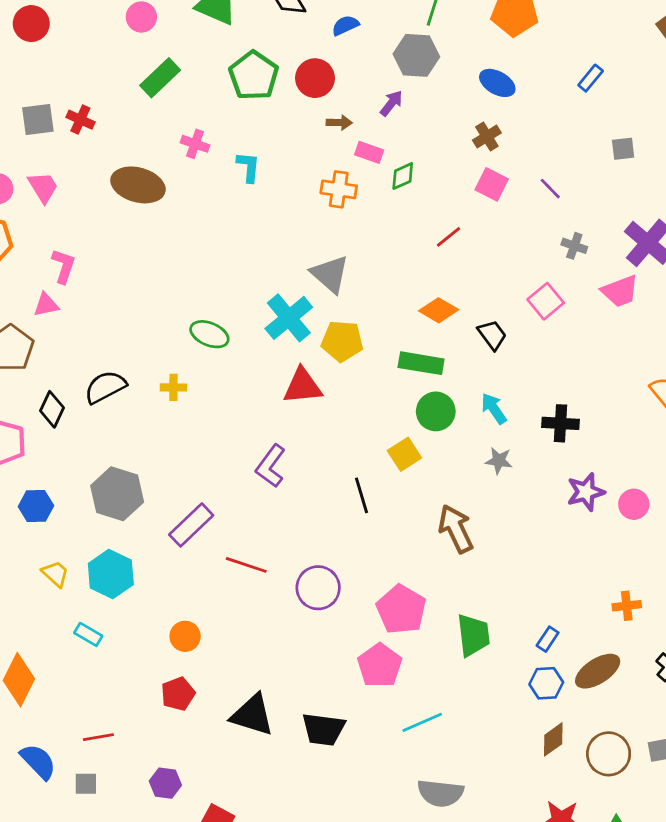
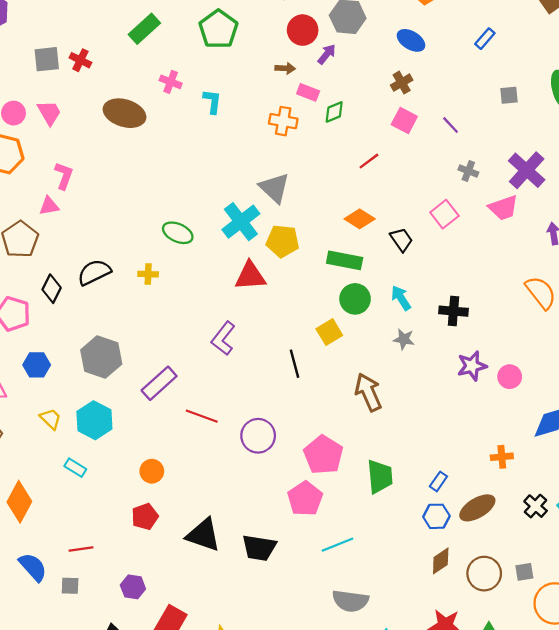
red circle: (315, 78) -> (303, 30), moved

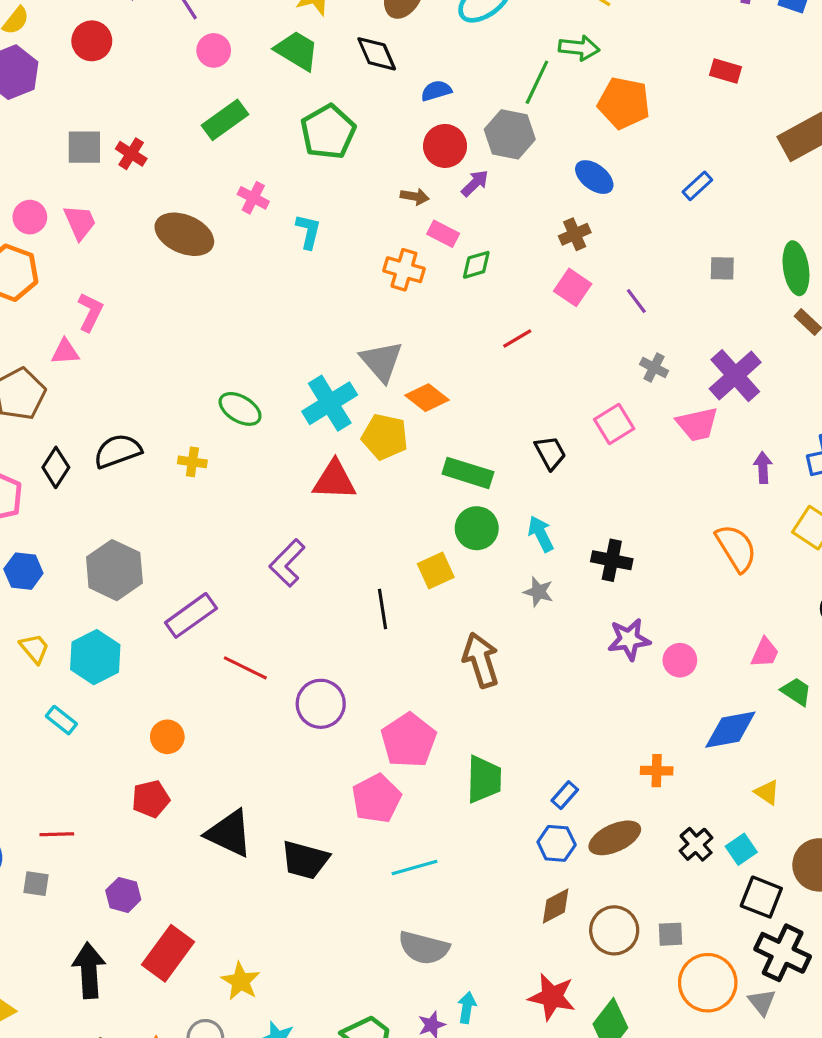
orange diamond: (360, 219) -> (427, 398), moved

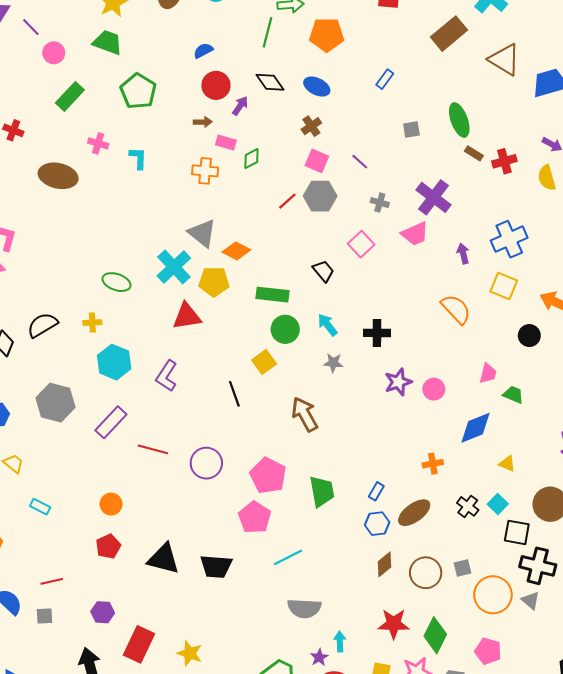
black diamond: (377, 54) -> (270, 82), moved
gray hexagon: (510, 134) -> (320, 196), moved
cyan hexagon: (95, 657) -> (114, 362), moved

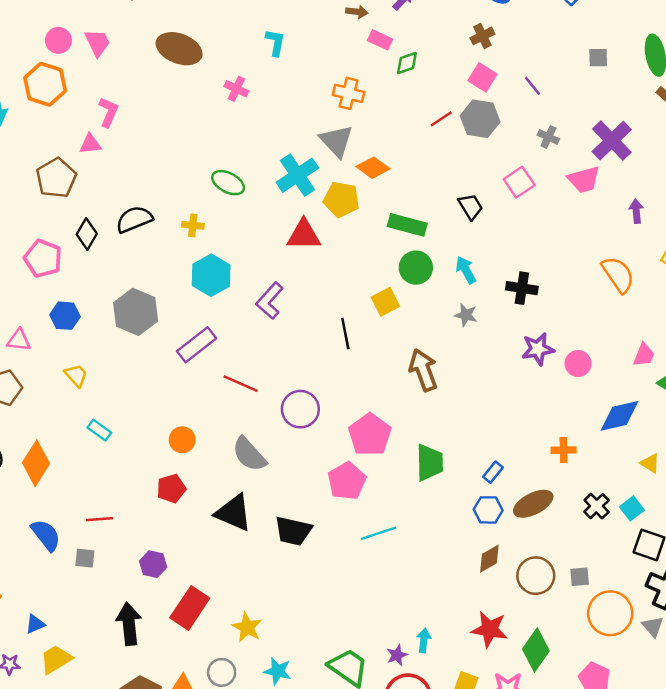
pink cross: (98, 143) -> (236, 89), moved
orange cross: (205, 171) -> (349, 93), moved
gray semicircle: (304, 608) -> (249, 454), moved, turned 36

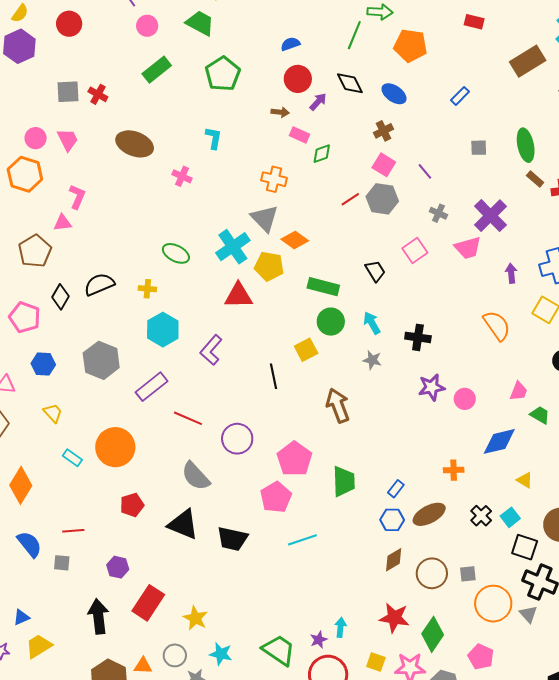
orange circle: (182, 440) -> (115, 447), moved, size x1.8

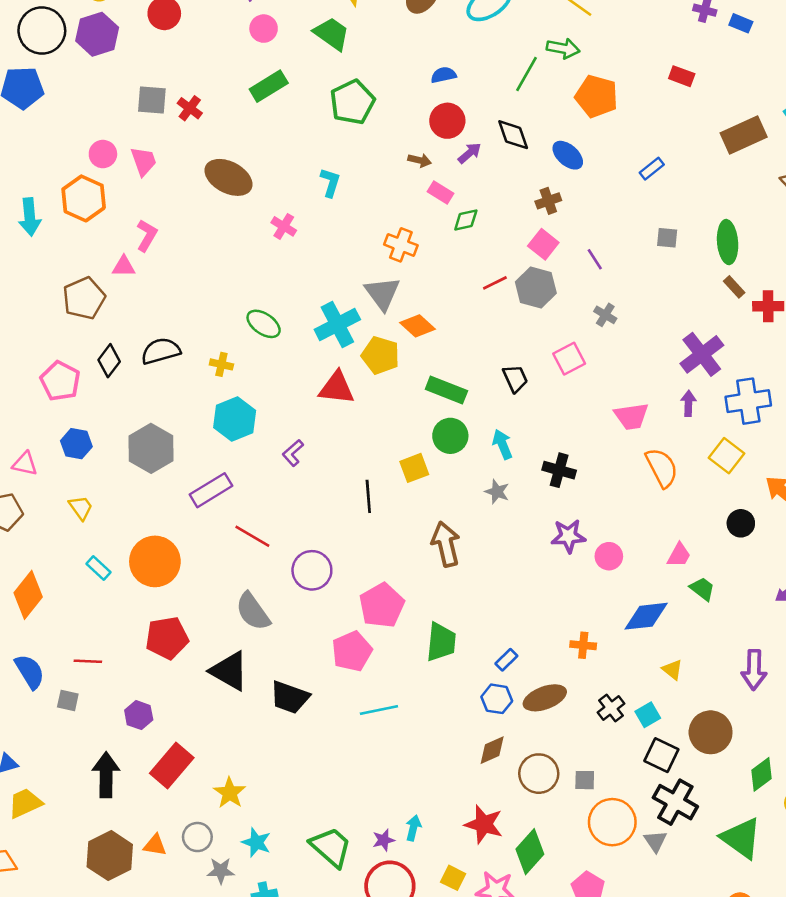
purple cross: (490, 216) -> (702, 354), moved
pink trapezoid: (468, 248) -> (631, 416), moved
purple L-shape: (211, 350) -> (293, 453), size x0.7
red pentagon: (132, 505) -> (167, 638), size x1.4

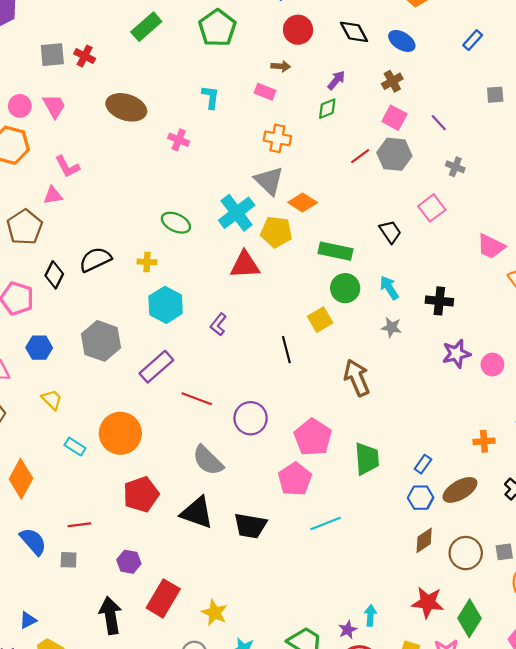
purple arrow: (470, 153) -> (336, 80), moved
pink rectangle: (440, 192) -> (265, 92), moved
pink L-shape: (147, 235) -> (67, 167), turned 132
pink trapezoid: (631, 416) -> (491, 246), turned 44

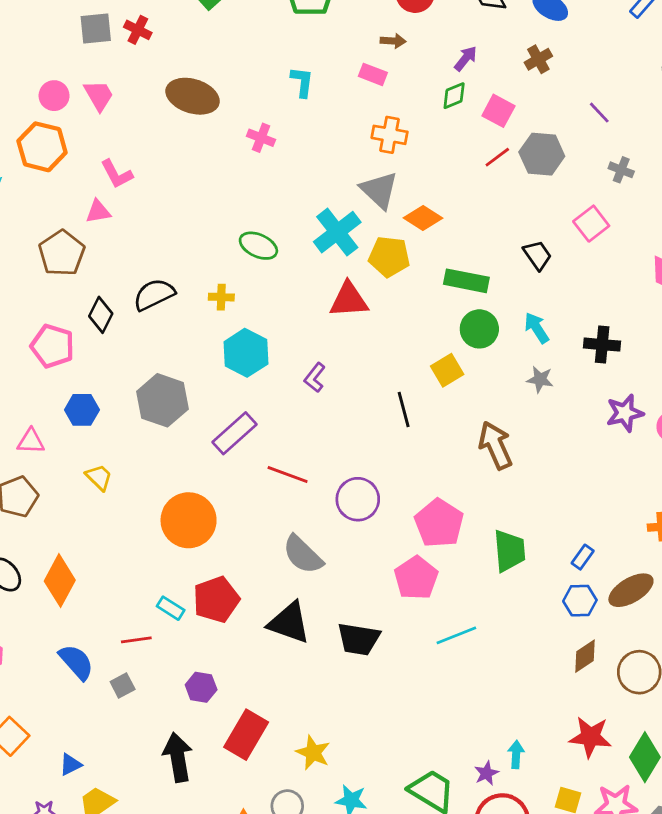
pink square: (394, 118) -> (498, 111), moved
cyan rectangle: (75, 447) -> (171, 608), moved
gray square: (69, 560) -> (123, 685), turned -30

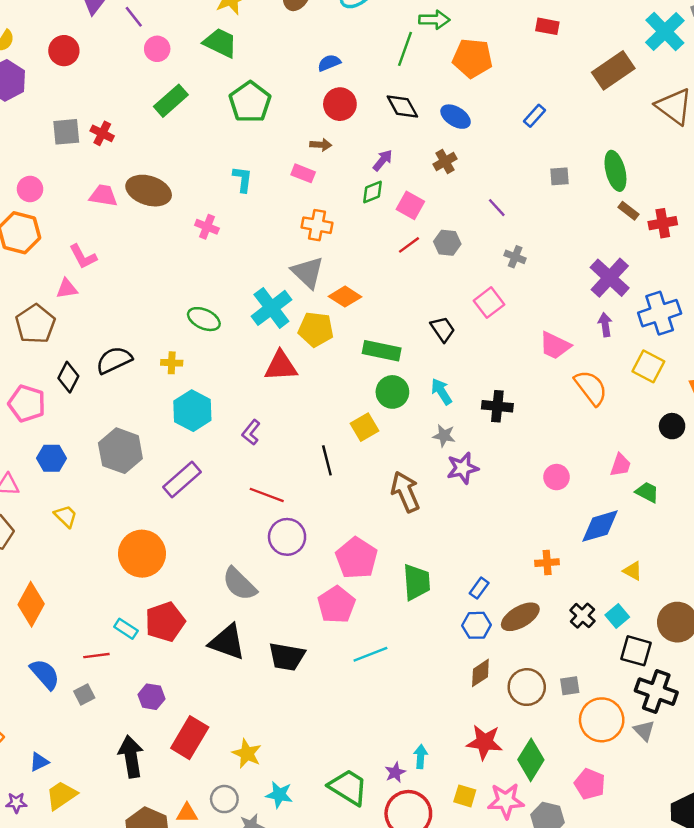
pink trapezoid: (99, 95) -> (103, 196), moved, turned -52
gray hexagon: (542, 154) -> (447, 243), size x0.7
purple star: (625, 413) -> (463, 468), moved
red line: (288, 475) -> (267, 495), moved

